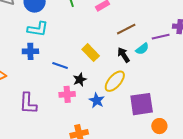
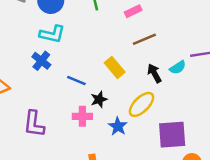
brown line: (126, 29) -> (144, 39), moved
blue cross: (30, 51) -> (41, 61), turned 35

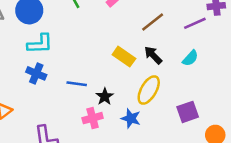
brown line: (144, 39) -> (153, 22), moved
yellow rectangle: (115, 67) -> (124, 57), moved
cyan semicircle: (178, 67) -> (190, 58), moved
purple square: (172, 135) -> (188, 112), size x0.7

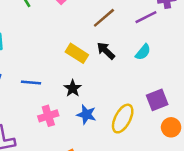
yellow ellipse: (149, 90) -> (123, 119), moved
black star: (105, 97) -> (73, 88), moved
purple square: (188, 112) -> (157, 100), moved

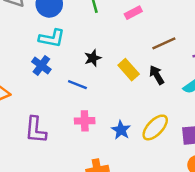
black star: (73, 88) -> (93, 58), moved
yellow ellipse: (123, 119) -> (155, 127), moved

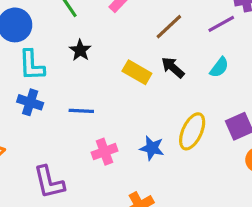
cyan L-shape: (52, 38) -> (32, 65), turned 95
black star: (93, 58) -> (80, 50), moved

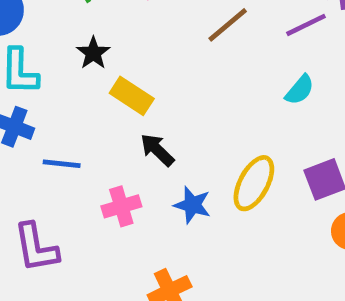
black arrow: (173, 68) -> (157, 150), moved
yellow rectangle: (137, 72) -> (132, 96), moved
blue line: (81, 111) -> (62, 164), moved

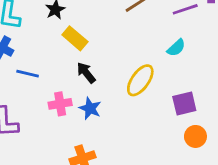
yellow ellipse: (254, 183) -> (140, 80), moved
blue star: (192, 205) -> (90, 108), moved

